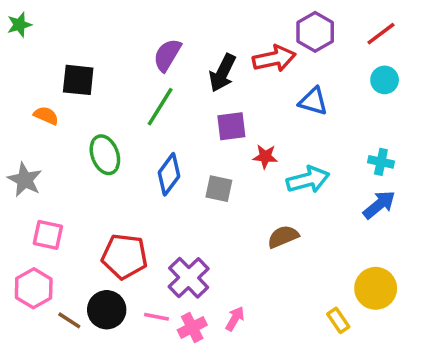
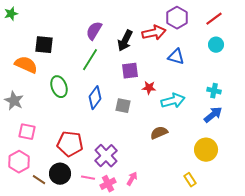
orange semicircle: (46, 116) -> (26, 65), size x1.6
yellow circle: (376, 288) -> (206, 150), moved

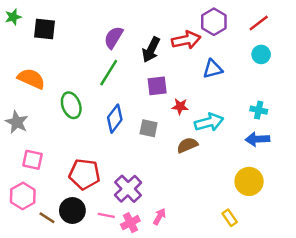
black square: (44, 45) -> (45, 29), moved
blue triangle: (176, 57) -> (213, 69), turned -30
blue arrow: (213, 115) -> (257, 139), turned -144
brown semicircle: (159, 133) -> (187, 145), moved

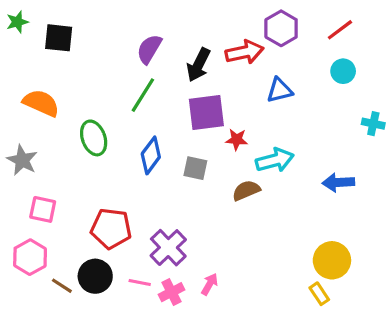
purple square: (157, 86) -> (206, 113), size x1.4
cyan cross: (259, 110) -> (373, 124), moved
yellow circle: (249, 181) -> (332, 260), moved
yellow rectangle: (230, 218) -> (319, 294), moved

